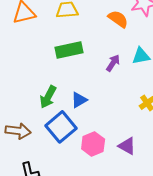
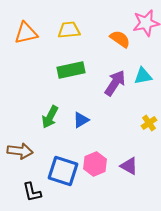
purple arrow: (113, 63) -> (115, 83), size x1.5
blue square: (61, 127) -> (63, 171), moved, turned -32

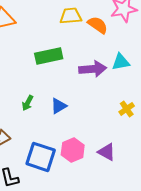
yellow trapezoid: (69, 30) -> (71, 16), moved
purple arrow: (115, 83) -> (93, 69), turned 52
green arrow: (50, 117) -> (28, 103), size x0.7

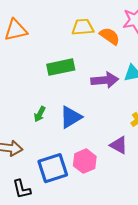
blue triangle: (59, 106) -> (71, 117), size x1.4
purple triangle: (107, 152) -> (119, 145), moved
blue square: (41, 157) -> (53, 168), turned -36

